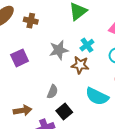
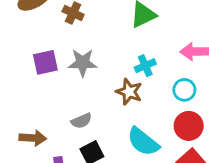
gray star: (59, 50) -> (83, 63), moved
gray semicircle: (53, 92) -> (81, 121), turned 32

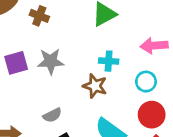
cyan cross: (145, 66) -> (109, 61), turned 30

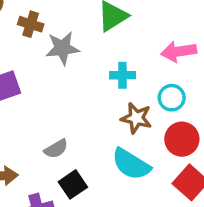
gray star: (51, 61) -> (62, 48), moved
brown star: (95, 86) -> (136, 118), moved

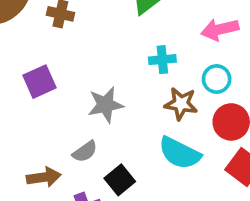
gray star: (62, 48) -> (106, 105), moved
gray semicircle: (56, 149) -> (85, 152), moved

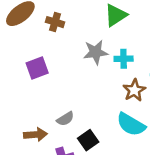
brown star: (181, 104) -> (134, 90), turned 30
gray star: (106, 105) -> (96, 52), moved

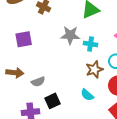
cyan semicircle: (131, 124) -> (87, 95), size x0.6
brown arrow: (36, 135) -> (15, 73), moved

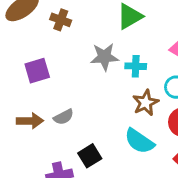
gray semicircle: (38, 82) -> (64, 117), moved
cyan semicircle: (87, 95) -> (139, 141), size x1.5

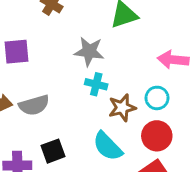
cyan cross: (136, 66) -> (96, 84), moved
gray semicircle: (64, 117) -> (34, 105), size x1.4

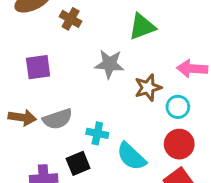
cyan cross: (96, 84) -> (97, 133), moved
brown star: (122, 108) -> (148, 88), moved

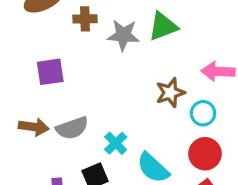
brown cross: (71, 19) -> (85, 19), turned -30
gray star: (109, 64) -> (123, 35), moved
cyan cross: (97, 133) -> (116, 143), turned 35

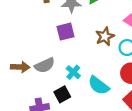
purple square: (50, 72) -> (66, 32), moved

